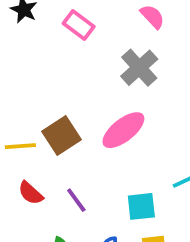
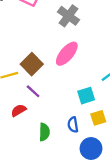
red semicircle: (31, 193) -> (19, 110), moved, turned 119
purple line: (76, 200) -> (33, 91), moved

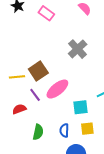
gray cross: (69, 16) -> (78, 49), moved
pink ellipse: (67, 54) -> (57, 89), moved

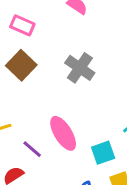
brown square: (38, 71) -> (21, 65), moved
pink ellipse: (57, 89) -> (63, 133), turned -70

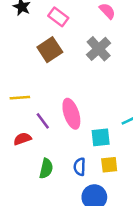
gray cross: (80, 68) -> (99, 49), moved

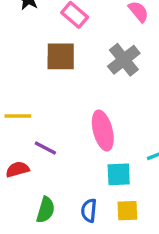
brown square: (50, 50) -> (61, 56), turned 30
pink ellipse: (71, 114) -> (103, 130), moved
purple line: (43, 121) -> (45, 148), turned -30

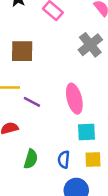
brown square: (61, 56) -> (22, 51), moved
purple line: (45, 148) -> (32, 102), moved

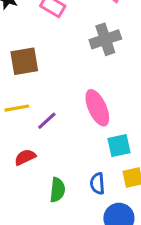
gray cross: (90, 45) -> (105, 39), turned 30
purple line: (32, 102) -> (47, 121), turned -60

